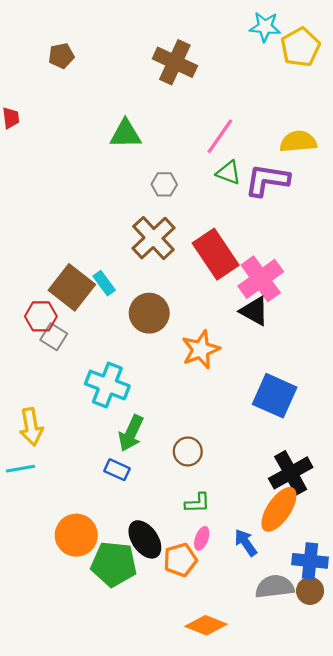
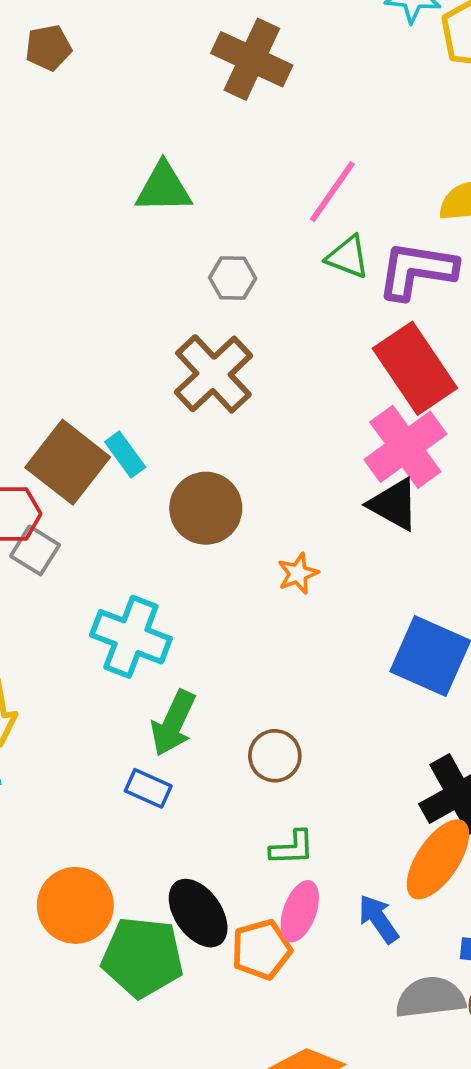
red rectangle: (216, 254) -> (415, 368), moved
orange star: (201, 350) -> (298, 573), size x0.6
pink ellipse: (202, 538) -> (300, 911), size x1.4

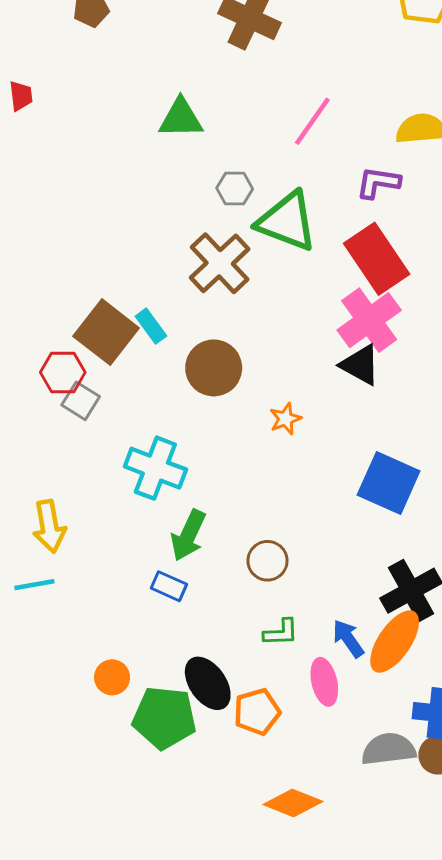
green triangle: (348, 257) -> (287, 221), moved, size x1.8
purple L-shape: (417, 270) -> (378, 183), size x0.7
orange circle: (75, 905) -> (112, 677), size x0.6
pink ellipse: (300, 911) -> (324, 682), moved, turned -33
blue arrow: (378, 919) -> (348, 638), moved

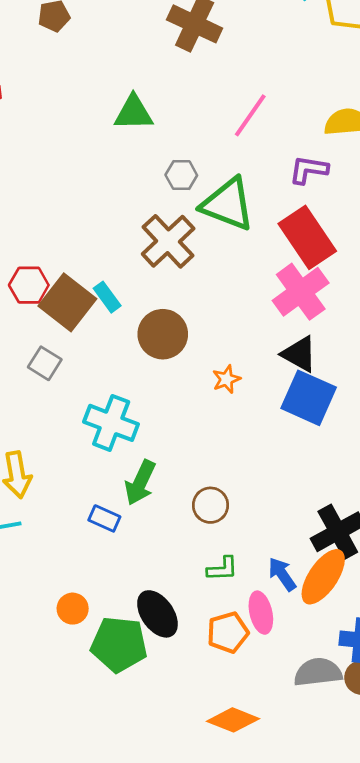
black triangle: (360, 365) -> (299, 354), moved
red hexagon: (63, 372) -> (29, 285), moved
blue square: (389, 483) -> (309, 398), moved
blue rectangle: (169, 586) -> (104, 518), moved
orange pentagon: (257, 712) -> (228, 632), moved

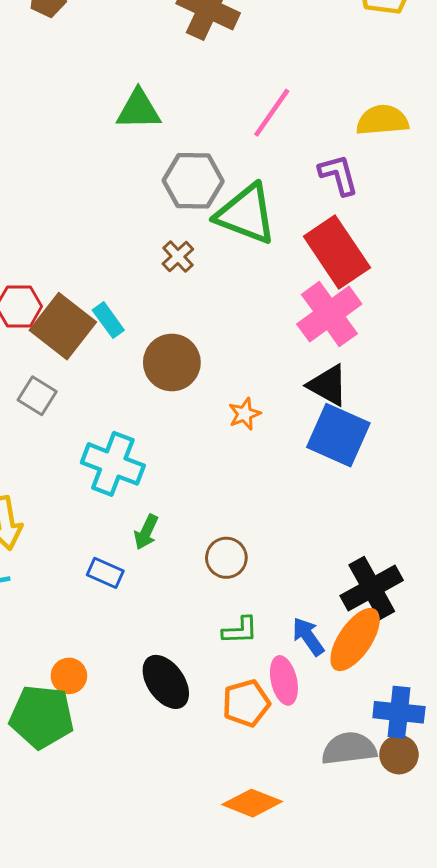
purple L-shape: (309, 170) -> (338, 175), turned 66
gray hexagon: (181, 175) -> (193, 181), size x1.6
brown cross: (168, 241) -> (178, 256), size x0.5
green arrow: (140, 483) -> (146, 532), size x0.7
green pentagon: (119, 644) -> (42, 717), moved

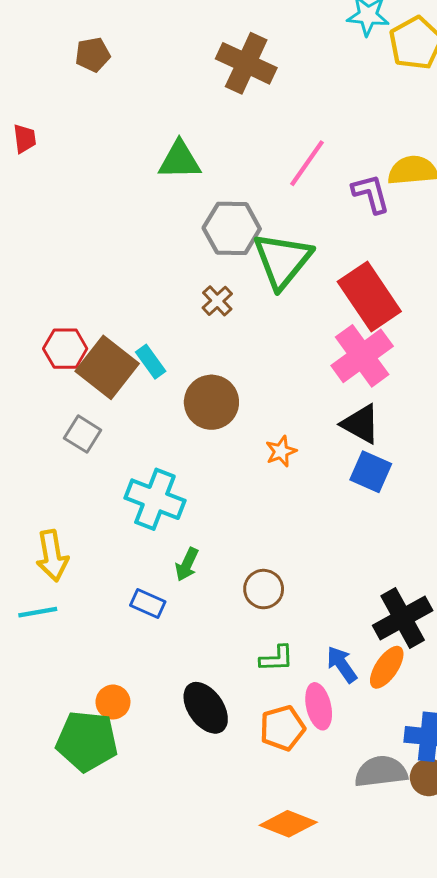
purple L-shape: (338, 175) -> (371, 194), moved
green triangle: (246, 214) -> (282, 260), turned 48
blue square: (338, 435) -> (371, 472), size x0.7
orange ellipse: (355, 640) -> (387, 667), size x0.7

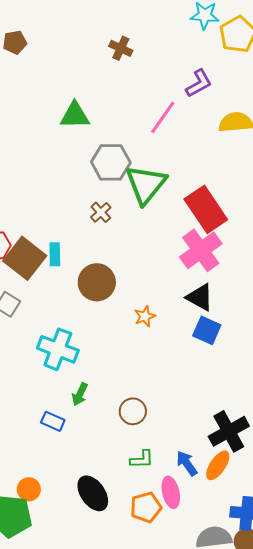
brown cross: (246, 63) -> (121, 48), size x0.6
purple L-shape: (371, 194) -> (199, 83), moved, turned 76
cyan rectangle: (151, 362) -> (55, 254), turned 35

